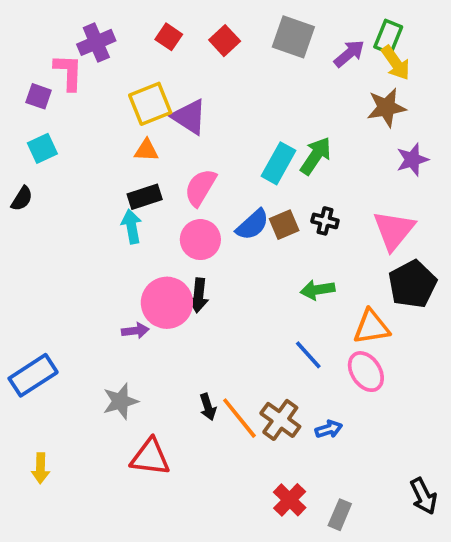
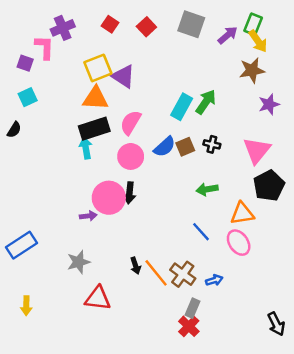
orange triangle: (146, 150) -> (95, 98), size x1.6
black rectangle: (145, 197) -> (94, 129), size x1.4
gray rectangle: (340, 515) -> (192, 308), moved

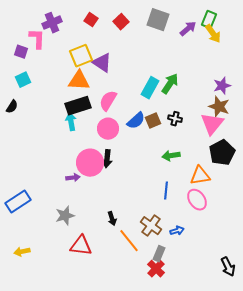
brown star: (252, 70) -> (219, 107), moved, turned 30
blue line: (201, 232) -> (166, 191), turned 48
orange line: (156, 273) -> (129, 241), moved
yellow arrow: (26, 306) -> (22, 252), turned 77

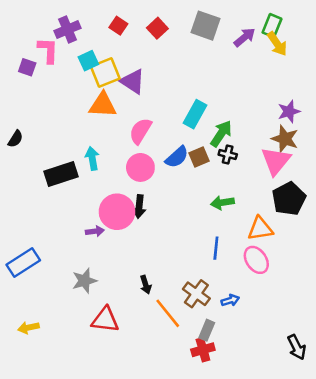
cyan square: (23, 80) -> (88, 61), moved
green arrow: (170, 84) -> (221, 134), moved
black rectangle: (78, 106) -> (61, 174), moved
red cross: (156, 269) -> (203, 350), turned 30

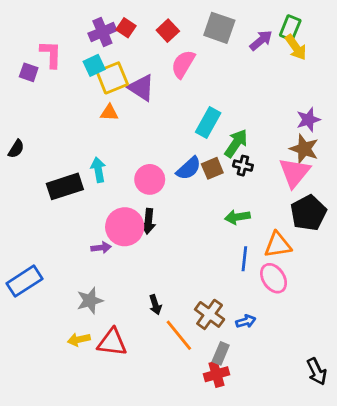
purple cross: (68, 29) -> (102, 32), moved
orange triangle: (103, 105) -> (109, 113), size x0.6
pink semicircle: (140, 131) -> (183, 64), moved
blue line: (216, 248) -> (244, 259), moved
yellow arrow: (28, 328) -> (79, 339), moved

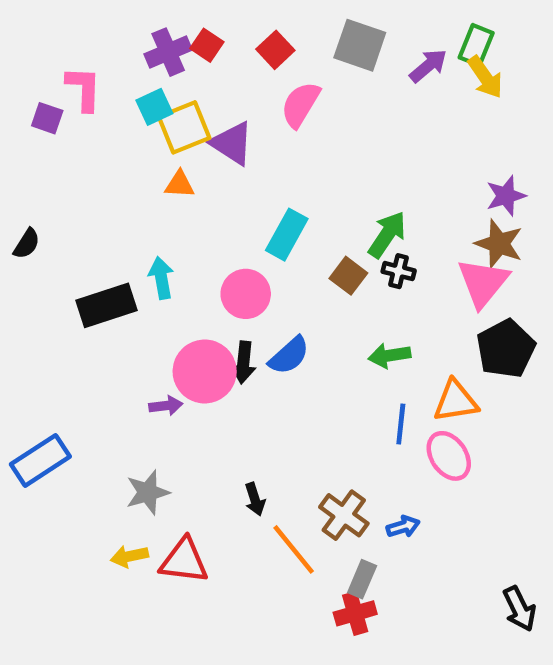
cyan rectangle: (208, 122) -> (287, 235), moved
blue semicircle: (189, 168) -> (289, 355), moved
brown square: (212, 168) -> (348, 276), turned -30

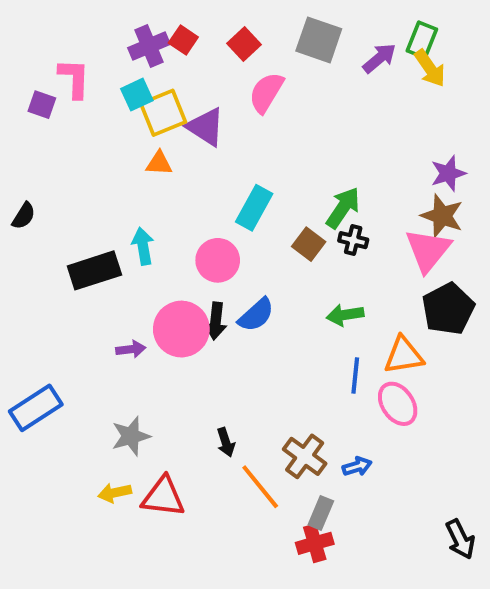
purple arrow: (166, 406) -> (131, 349), moved

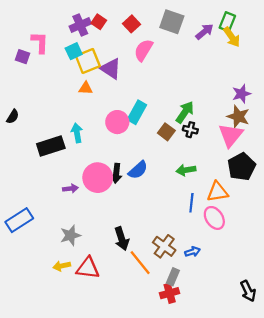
pink circle: (218, 260) -> (117, 122), moved
black arrow: (226, 442) -> (122, 239), size x1.5

